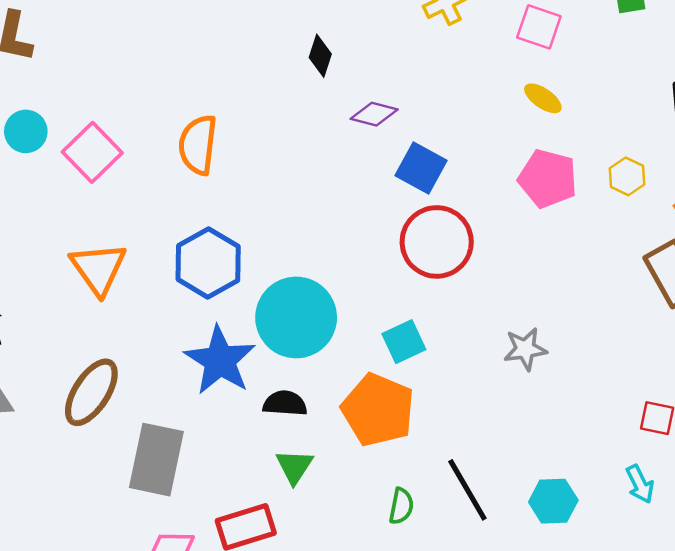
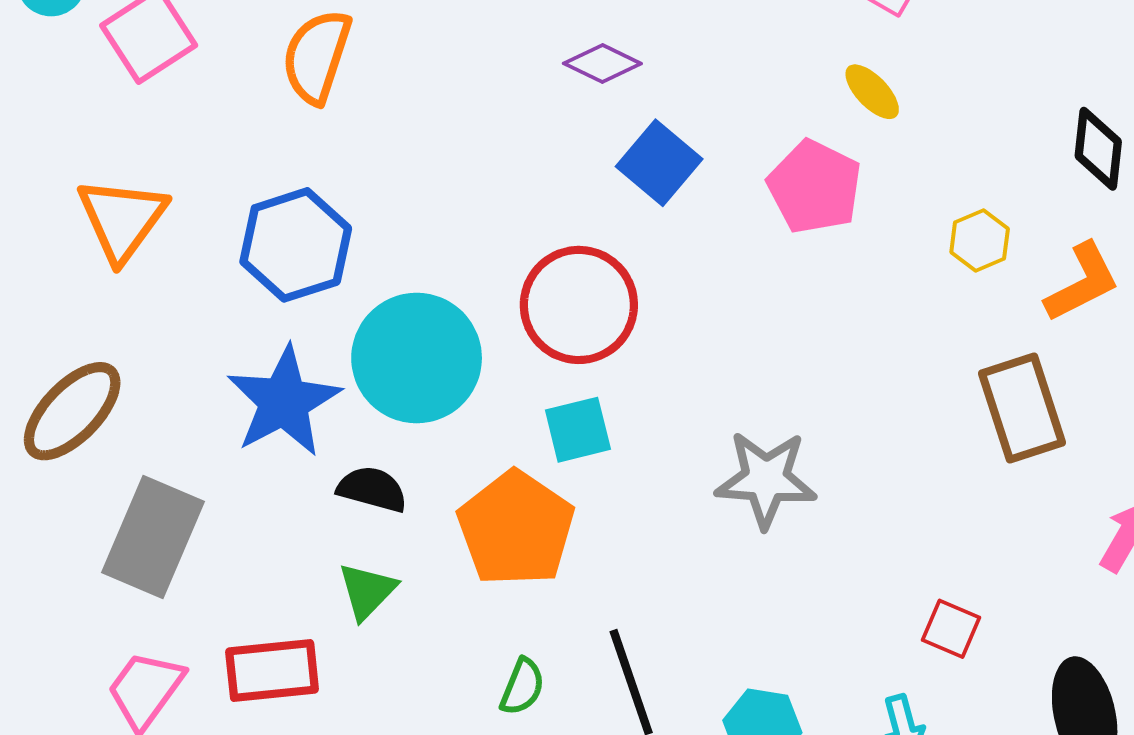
pink pentagon: (548, 179) -> (815, 187), moved
red circle: (437, 242) -> (579, 305), moved
gray star: (525, 349) -> (766, 479), size x1.4

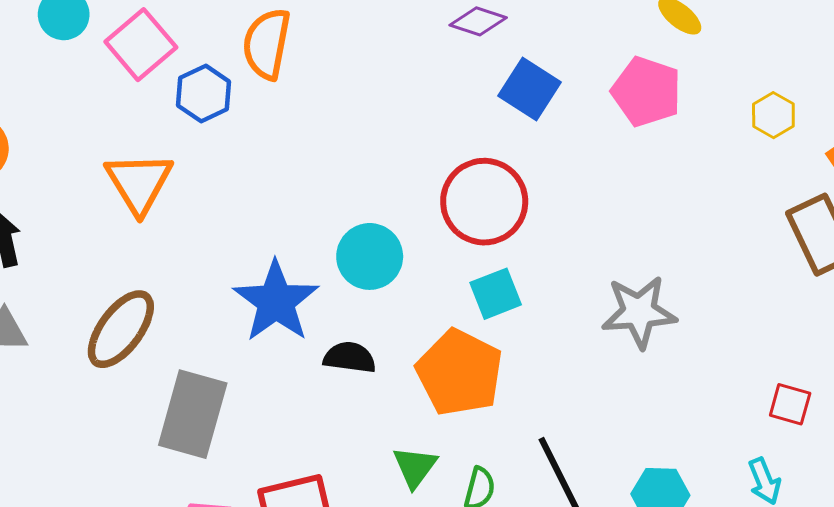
blue hexagon: (296, 245) -> (204, 94), moved, size x0.7
cyan circle: (417, 358) -> (370, 256), size x0.7
green triangle: (367, 591) -> (415, 467), moved

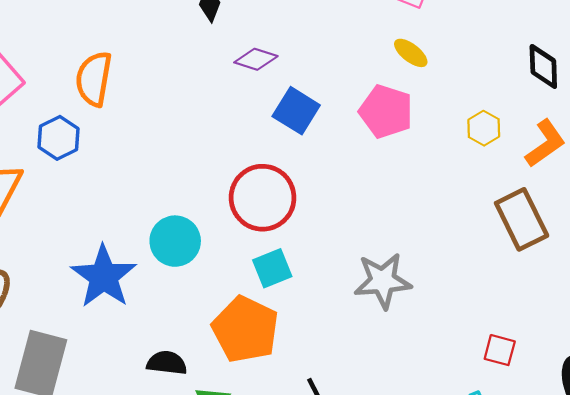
blue hexagon: (204, 94) -> (59, 138), moved
black semicircle: (350, 357) -> (167, 363), moved

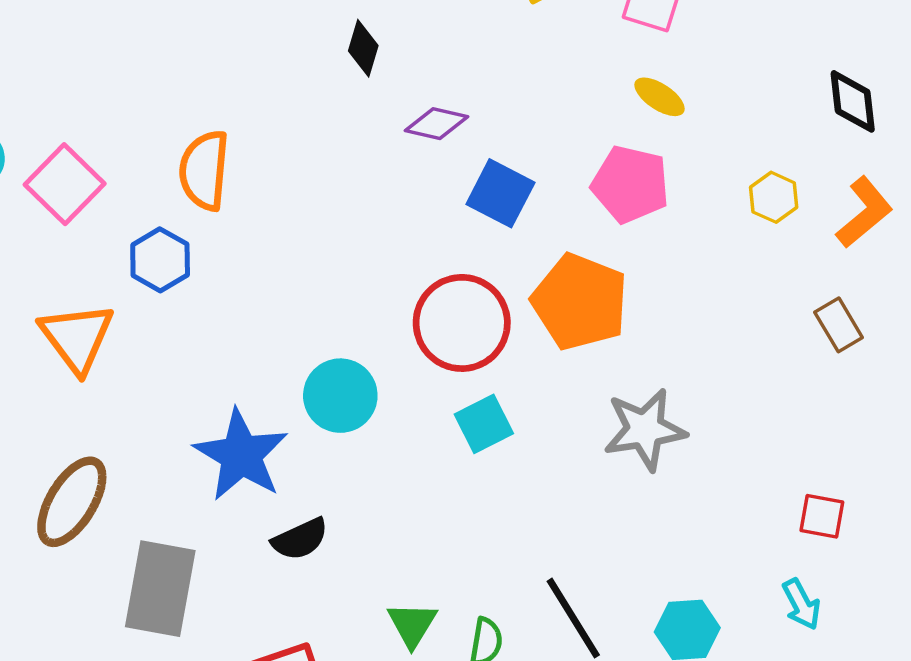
brown rectangle: (522, 219) -> (839, 325), size x0.6
orange pentagon: (245, 329) -> (580, 302), moved
black semicircle: (167, 363) -> (300, 539), moved, turned 153

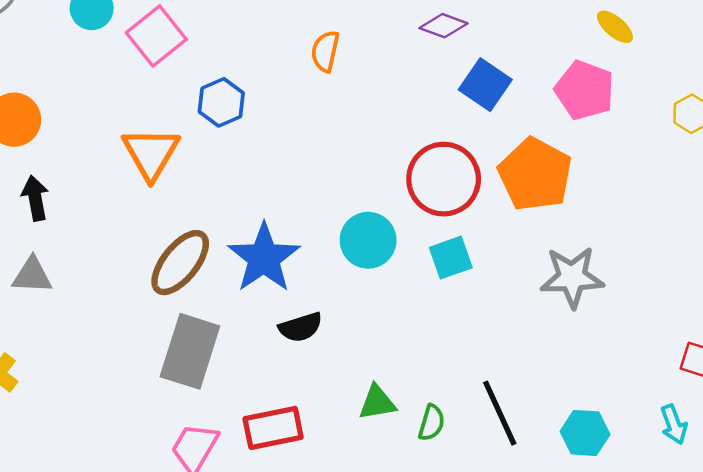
orange semicircle: (204, 170) -> (325, 51), moved, size x0.7
cyan circle: (340, 396) -> (368, 240), moved
brown ellipse: (72, 502) -> (180, 263), moved
green triangle: (412, 624) -> (377, 403), turned 42

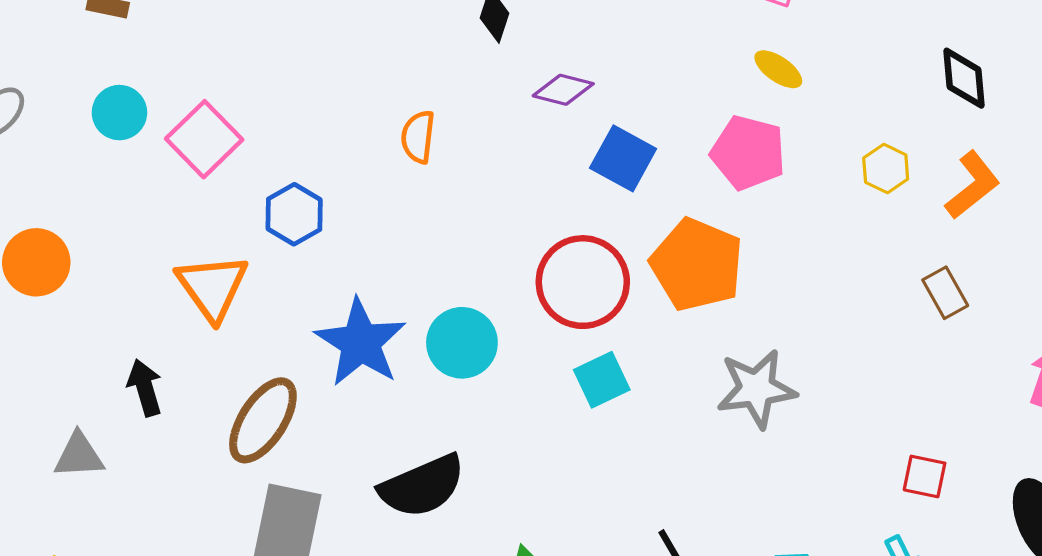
black arrow: (35, 198) -> (145, 388), moved
cyan circle: (368, 240) -> (462, 343), moved
blue star: (264, 258) -> (361, 343), moved
black semicircle: (301, 327) -> (422, 486), size x1.6

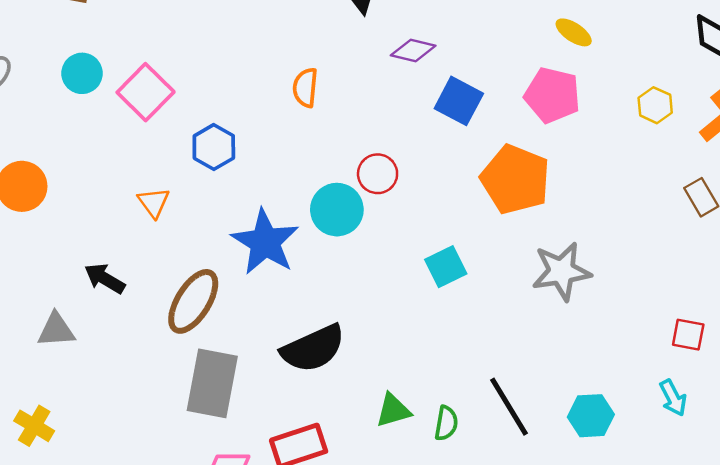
red circle: (583, 282) -> (378, 174), moved, size x0.6
orange triangle: (212, 287) -> (154, 202), size x0.6
cyan circle: (462, 343) -> (337, 210), moved
black arrow: (145, 388) -> (105, 279), turned -42

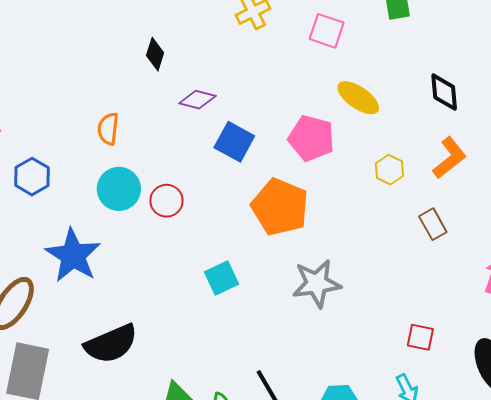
yellow ellipse: (574, 32) -> (358, 98), moved, size x1.4
yellow hexagon: (655, 105) -> (389, 170), moved
cyan circle: (337, 210) -> (119, 189), moved

